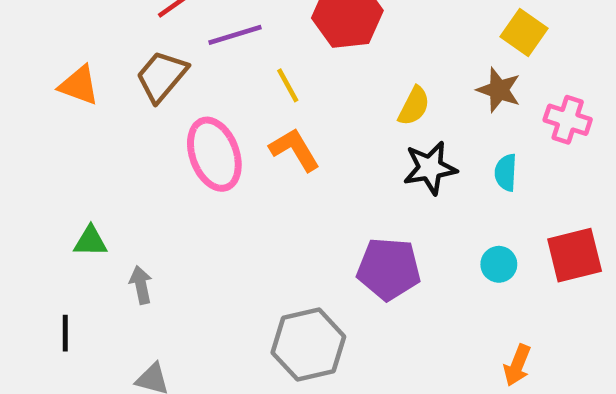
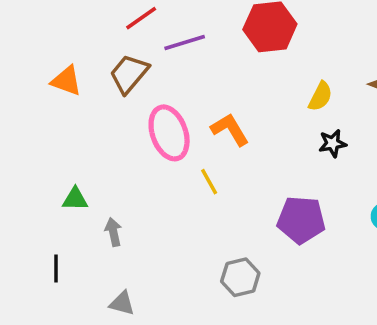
yellow line: (288, 85) -> (209, 182), moved
black star: (430, 168) -> (333, 143), size x0.7
gray hexagon: (308, 345) -> (240, 277), size x0.7

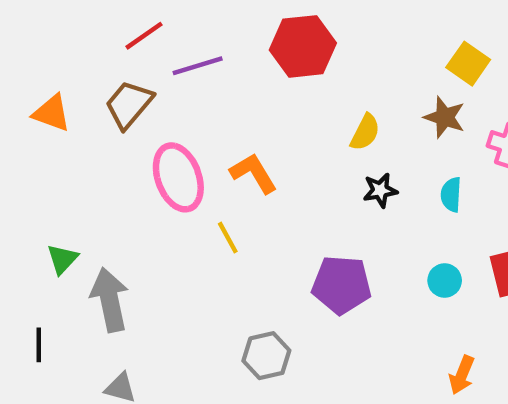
green triangle: (75, 199) -> (62, 259), turned -48
gray arrow: (113, 232) -> (110, 300), size x1.8

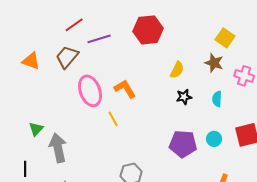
purple pentagon: (342, 285) -> (183, 144), moved

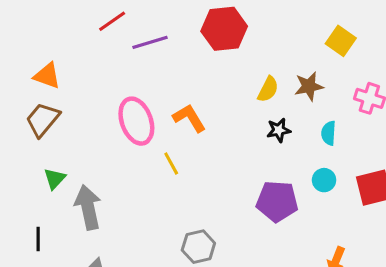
brown trapezoid: (67, 57) -> (43, 120), moved
brown star: (214, 63) -> (309, 86), moved, turned -30
cyan circle: (214, 139) -> (324, 180), moved

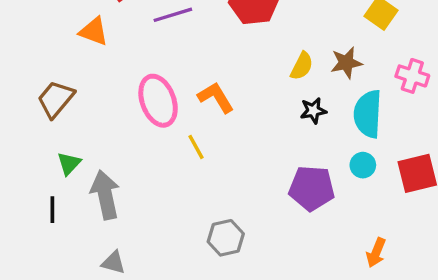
orange triangle: (47, 76) -> (94, 31), moved
cyan semicircle: (329, 133) -> (368, 114), size x1.8
black line: (38, 239) -> (52, 210), moved

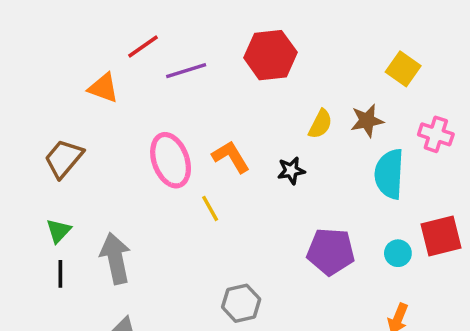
black star: (313, 111) -> (291, 171), moved
green triangle: (69, 163) -> (59, 231), moved
cyan circle: (363, 165) -> (398, 253), moved

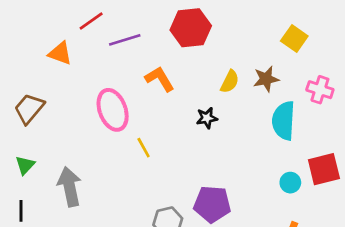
orange L-shape: (231, 157) -> (160, 79), moved
purple pentagon: (331, 251) -> (212, 204), moved
black line: (60, 274) -> (21, 211), moved

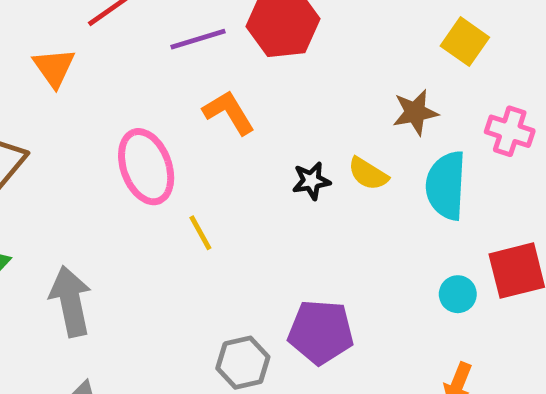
purple line: (125, 40) -> (198, 39), moved
orange triangle: (60, 53) -> (54, 67), turned 35
yellow semicircle: (230, 82) -> (368, 174), moved, turned 95

